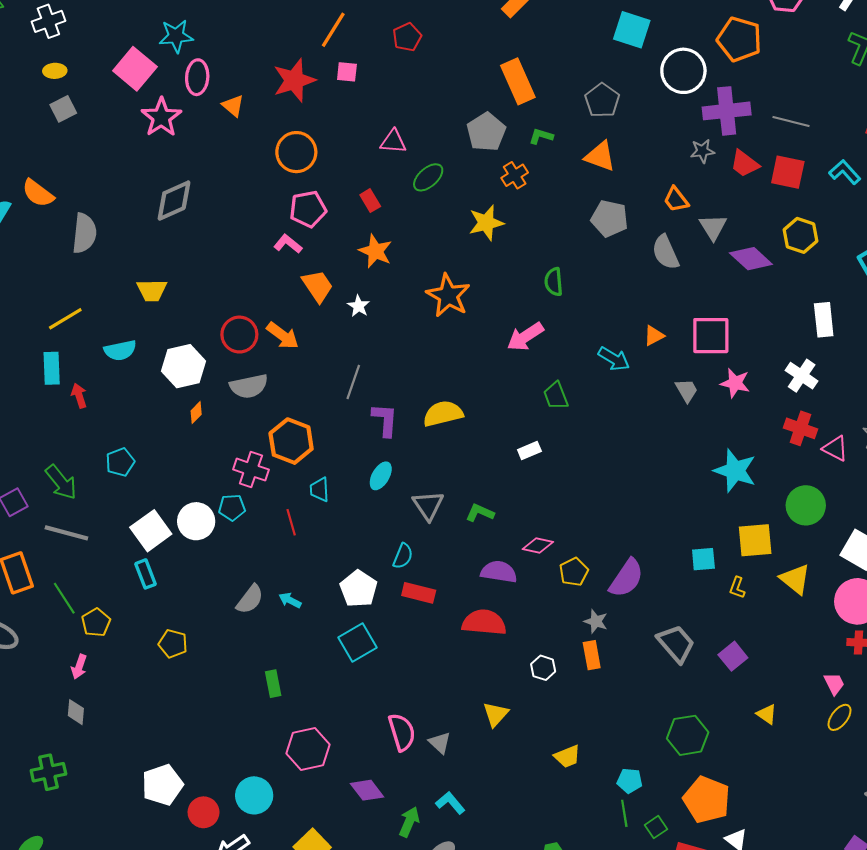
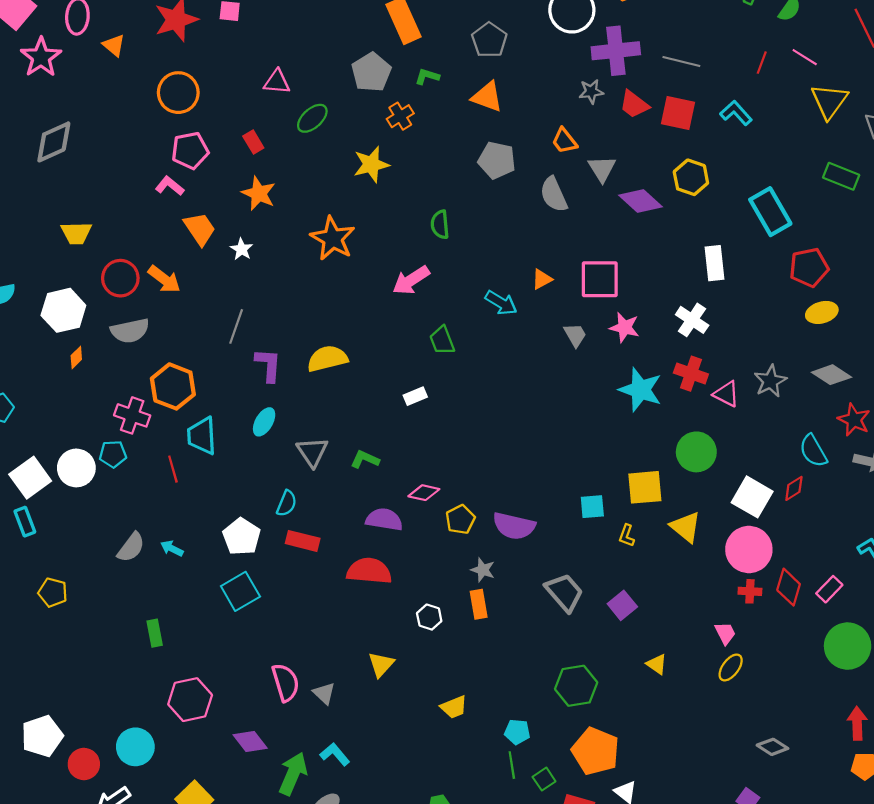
yellow trapezoid: (152, 290) -> (76, 233), moved
cyan star: (735, 471) -> (641, 390), moved
cyan trapezoid: (320, 490) -> (202, 436), size x1.5
purple semicircle: (626, 578) -> (514, 526), turned 69
green arrow: (409, 822) -> (293, 774), size x1.4

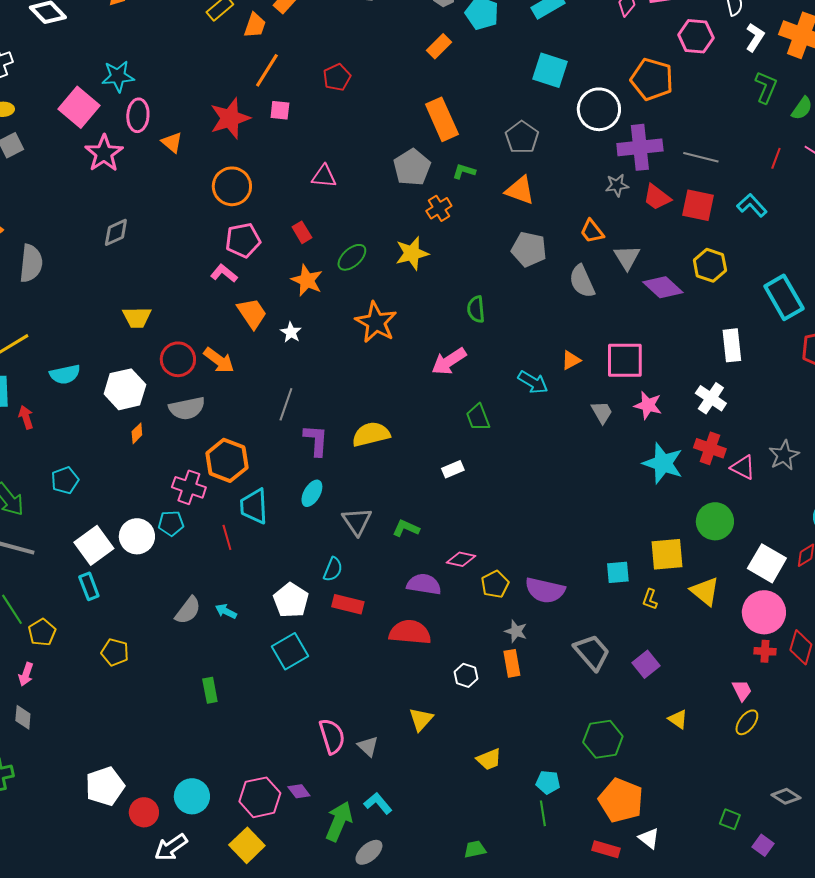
green ellipse: (312, 118) -> (352, 257), moved
gray diamond: (54, 142) -> (116, 232), size x0.7
pink hexagon: (190, 700) -> (260, 797), moved
purple diamond: (250, 741) -> (299, 791), size x0.7
green square: (544, 779) -> (730, 819), moved, turned -35

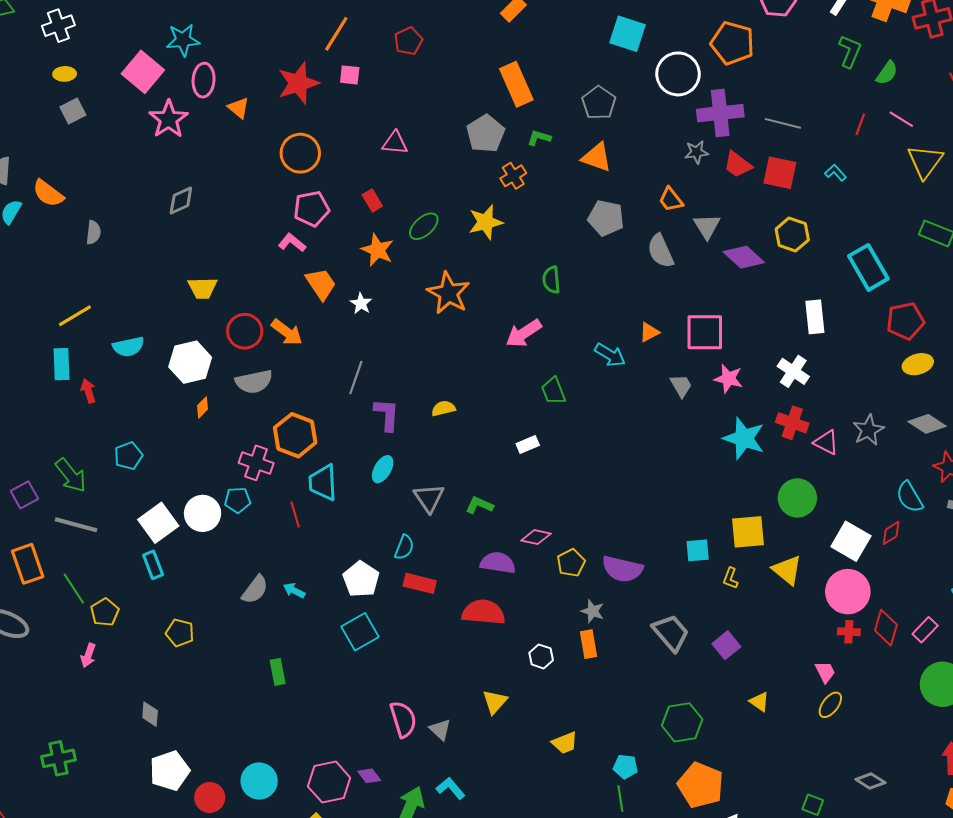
cyan L-shape: (752, 205) -> (835, 173), size x0.7
gray semicircle: (31, 263) -> (93, 232), size x0.6
yellow semicircle: (371, 434) -> (443, 408), size x0.6
gray diamond: (23, 717) -> (150, 714), moved

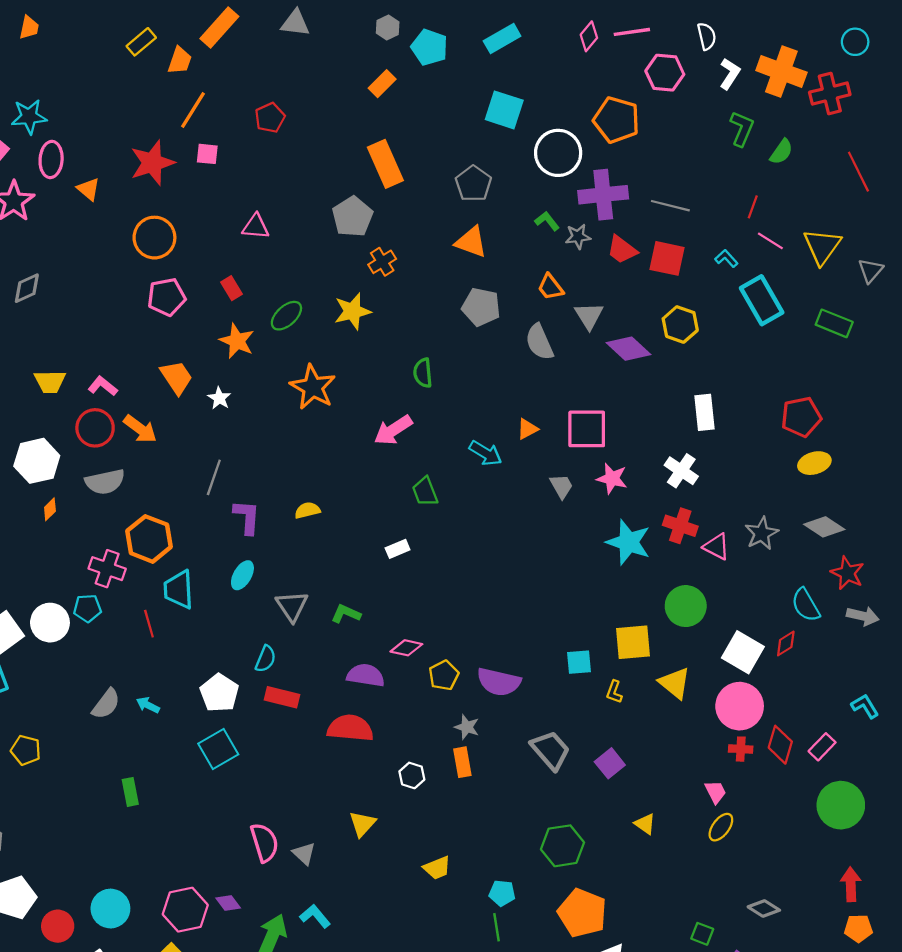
pink line: (901, 119) -> (770, 241), moved
green L-shape: (539, 138) -> (547, 221), moved, turned 35
pink L-shape: (292, 243) -> (103, 386), moved
cyan rectangle: (868, 267) -> (762, 300), moved

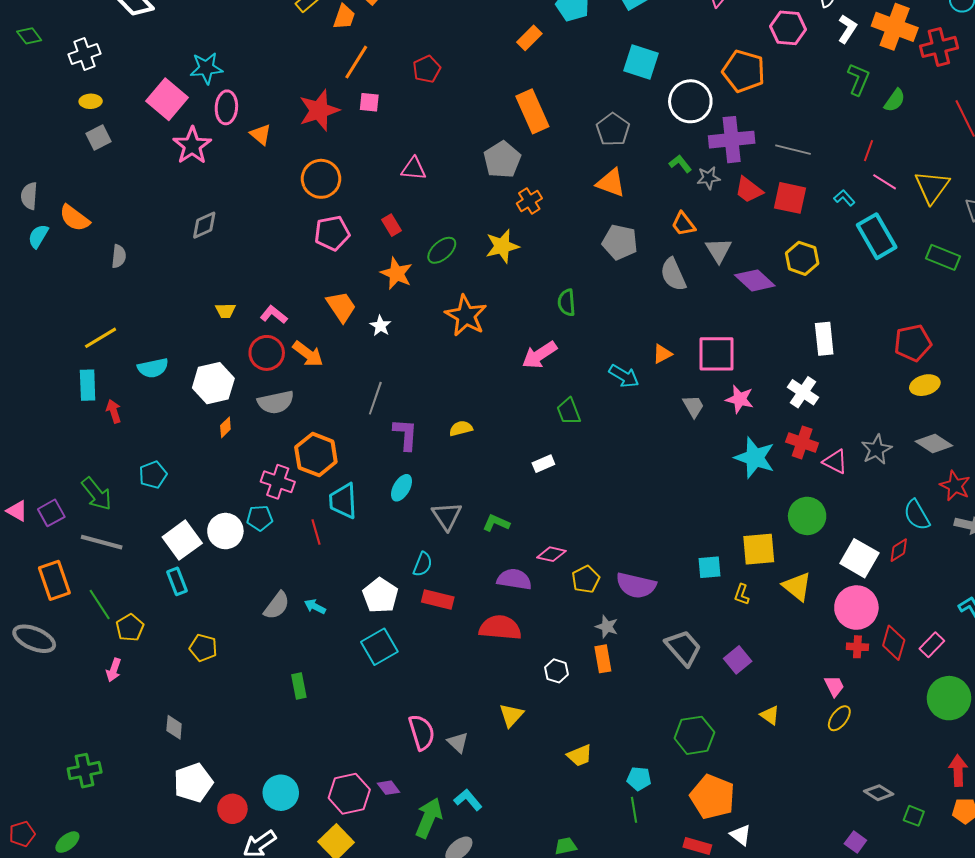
yellow trapezoid: (50, 382) -> (225, 311), size x0.7
green square: (702, 934) -> (914, 816), moved

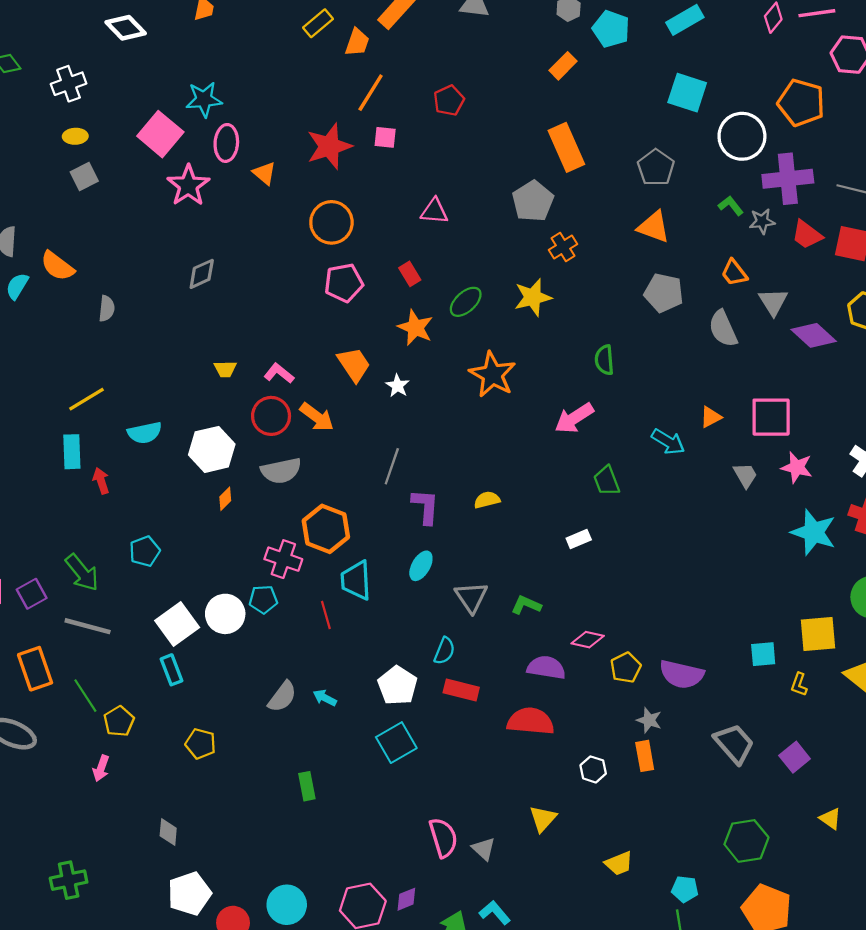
purple diamond: (388, 788) -> (406, 899), turned -75

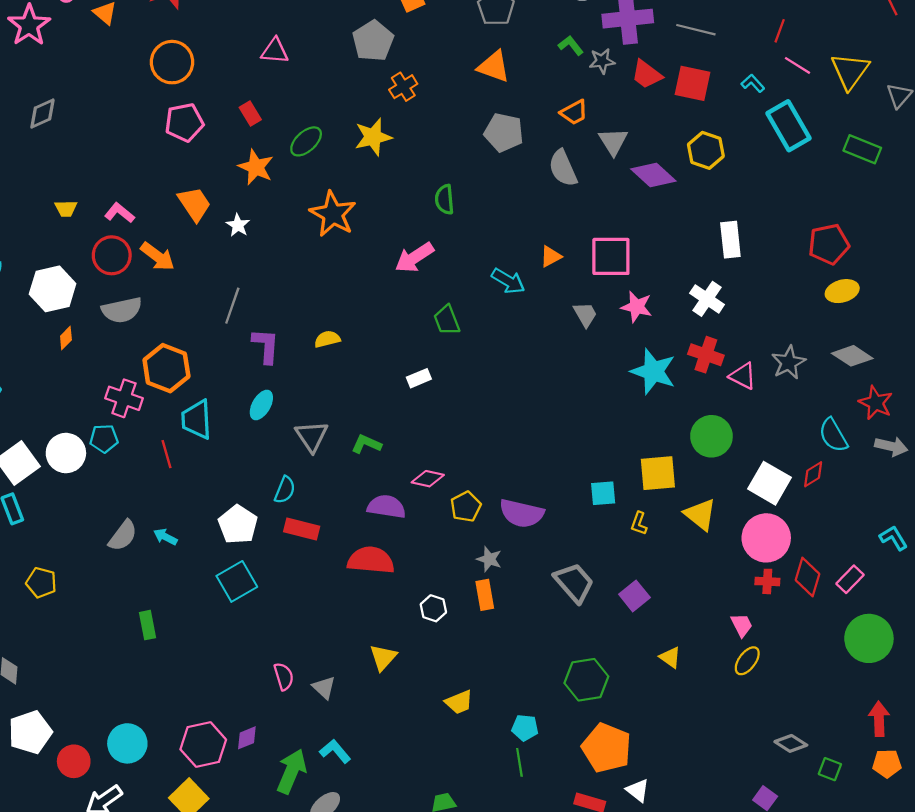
orange trapezoid: (734, 273) -> (574, 112), turned -80
pink semicircle: (443, 838) -> (284, 676), size x0.7

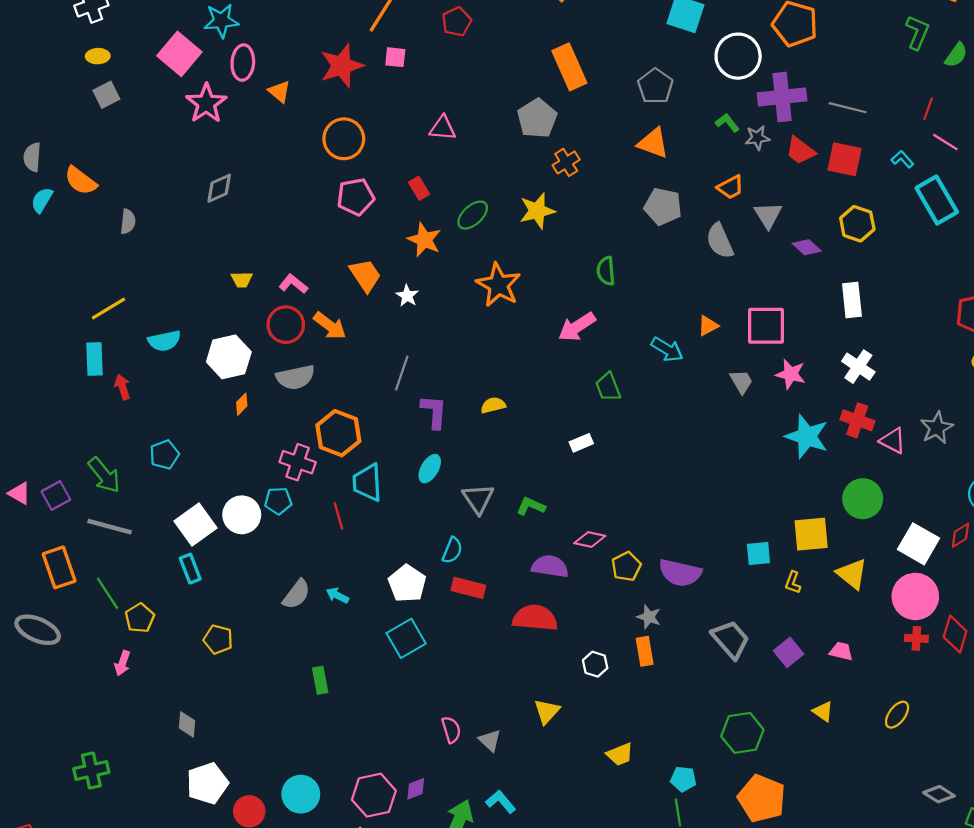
purple diamond: (653, 175) -> (807, 247), size x0.7
white rectangle: (730, 240) -> (852, 300), moved
pink trapezoid: (742, 625) -> (841, 651), moved, turned -50

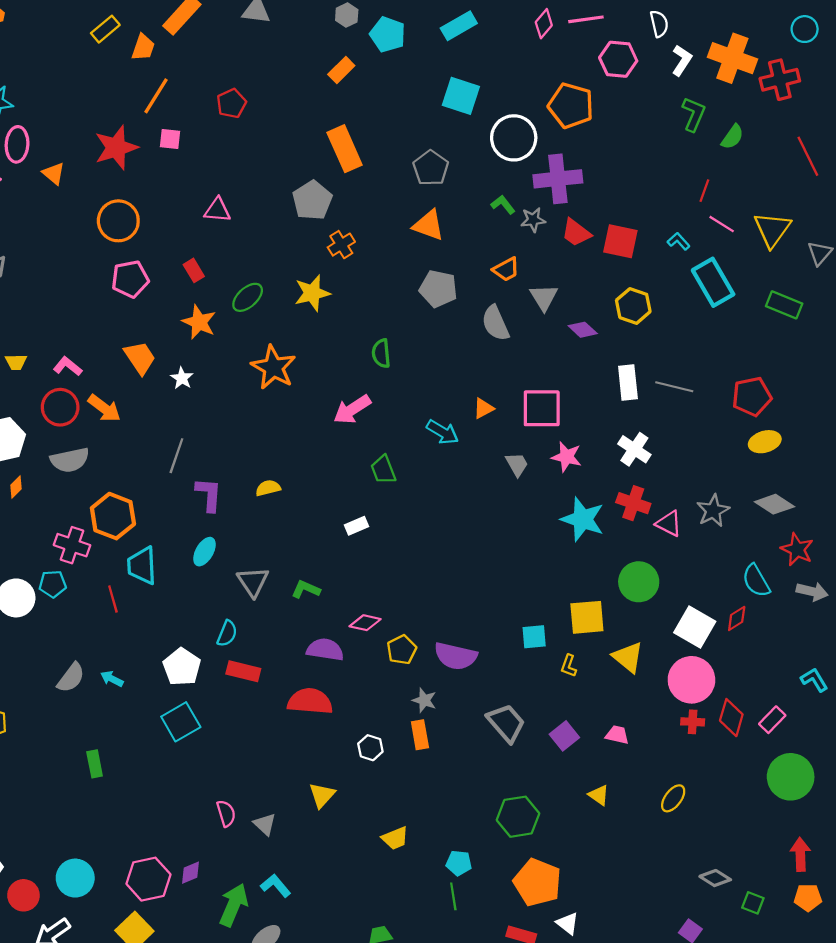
gray line: (848, 108) -> (674, 387), moved

